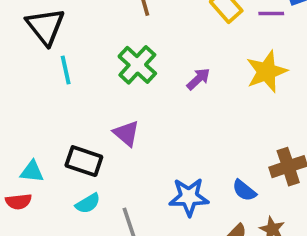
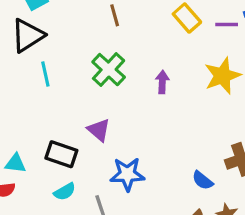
black triangle: (45, 26) -> (28, 36), turned 36
purple arrow: (198, 79) -> (162, 82), turned -45
blue star: (189, 197) -> (127, 174), moved

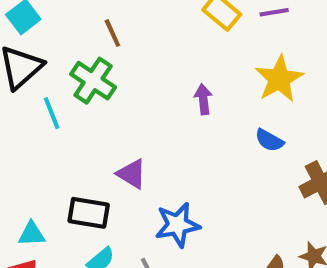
brown line: (115, 15) -> (112, 33), moved
green cross: (109, 70) -> (93, 81), moved
blue semicircle: (203, 180) -> (269, 140), moved

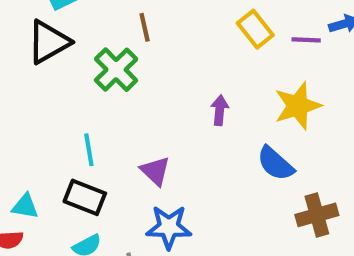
cyan line: (52, 113) -> (89, 150), moved
blue semicircle: (269, 140) -> (275, 164), size x1.4
purple triangle: (132, 174) -> (155, 171), moved

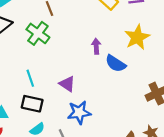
blue semicircle: (275, 164) -> (116, 64), moved

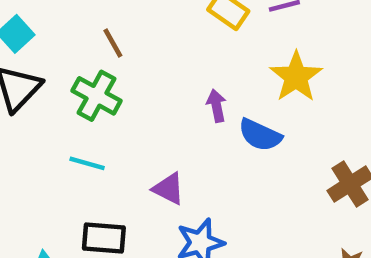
cyan line: (30, 78) -> (87, 163), moved, turned -48

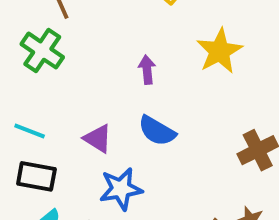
blue semicircle: (260, 135) -> (157, 131), moved
cyan line: (87, 163) -> (30, 131), moved

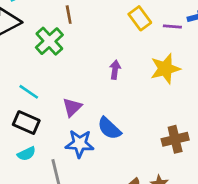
blue semicircle: (157, 131) -> (109, 128), moved
purple triangle: (98, 139) -> (72, 107), turned 30

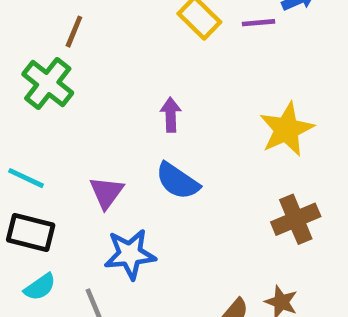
brown line: (69, 15) -> (74, 32), turned 42
yellow star: (165, 69) -> (287, 129), moved
blue semicircle: (109, 128) -> (178, 181), moved

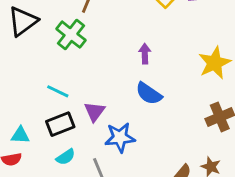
purple triangle: (106, 193) -> (95, 112), moved
black rectangle: (31, 233) -> (60, 124), turned -36

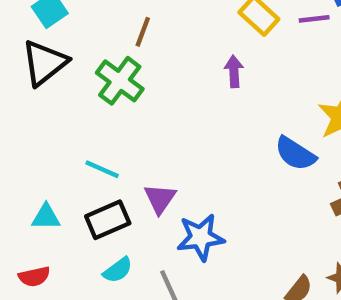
purple arrow: (145, 54) -> (234, 71), moved
blue semicircle: (149, 94) -> (295, 154), moved
cyan triangle: (20, 135) -> (46, 217), moved

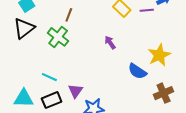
purple arrow: (234, 71) -> (110, 43), moved, turned -32
cyan triangle: (46, 217) -> (24, 98), size x1.5

